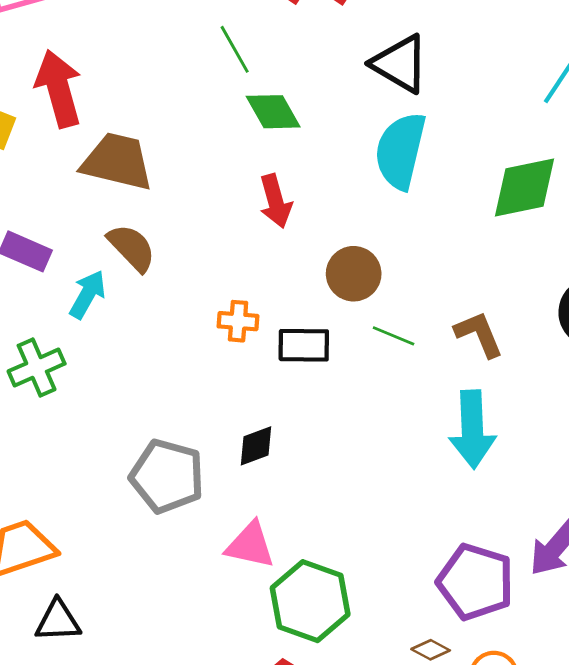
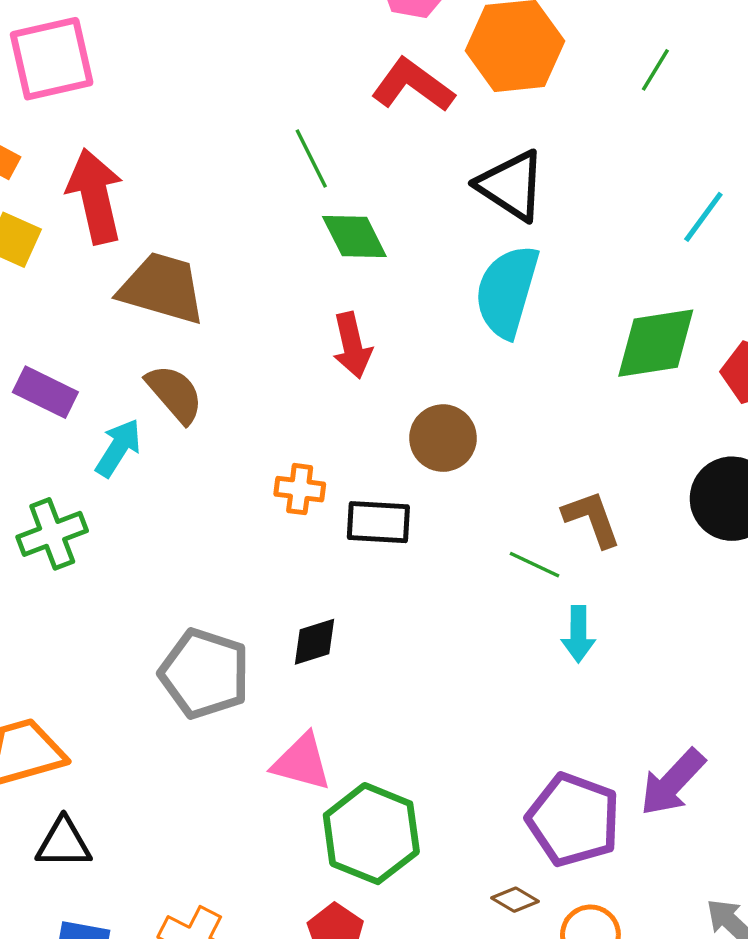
green line: (394, 336) -> (534, 565), moved
cyan arrow: (472, 429) -> (578, 634), size x0.6

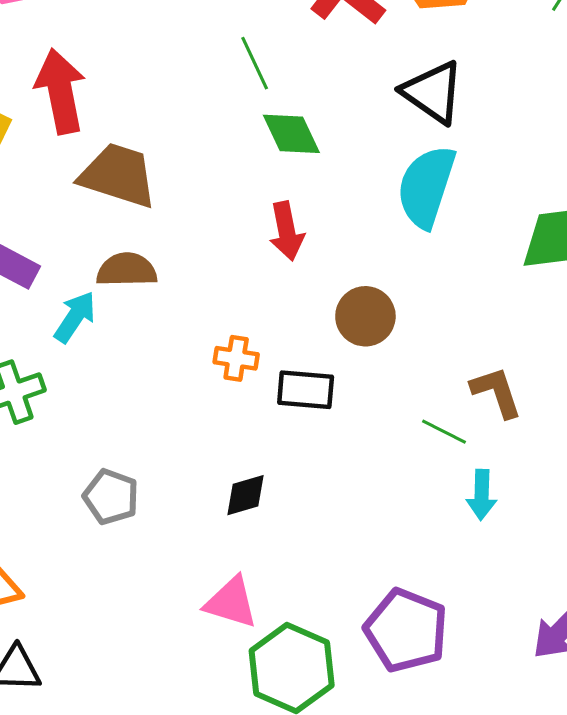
brown semicircle: (175, 394) -> (127, 270), turned -52
gray pentagon: (205, 674) -> (111, 497), moved, size x0.7
purple pentagon: (573, 820) -> (406, 630), moved

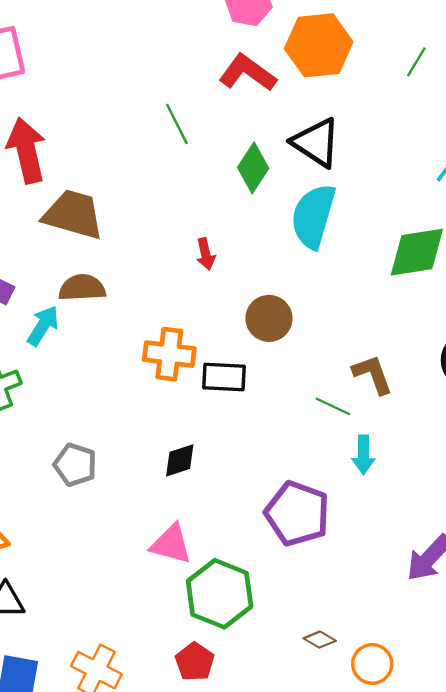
green diamond: (291, 134) -> (253, 168), moved, turned 60
red arrow: (287, 231) -> (206, 254), size x0.7
orange cross: (236, 358) -> (169, 354), size x1.5
purple pentagon: (406, 630) -> (297, 513), moved

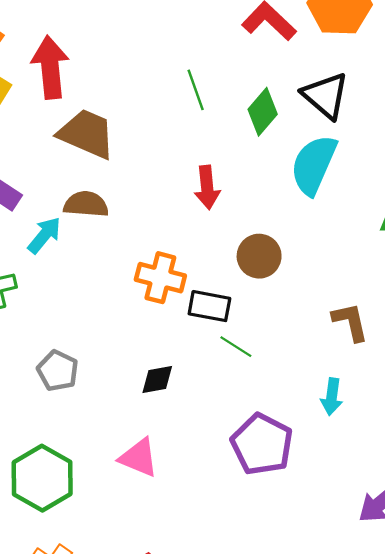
green line: (177, 124) -> (196, 90), moved
red arrow: (206, 254) -> (207, 187), size x1.4
green line: (333, 406) -> (236, 347), moved
green hexagon: (220, 594) -> (42, 478), moved

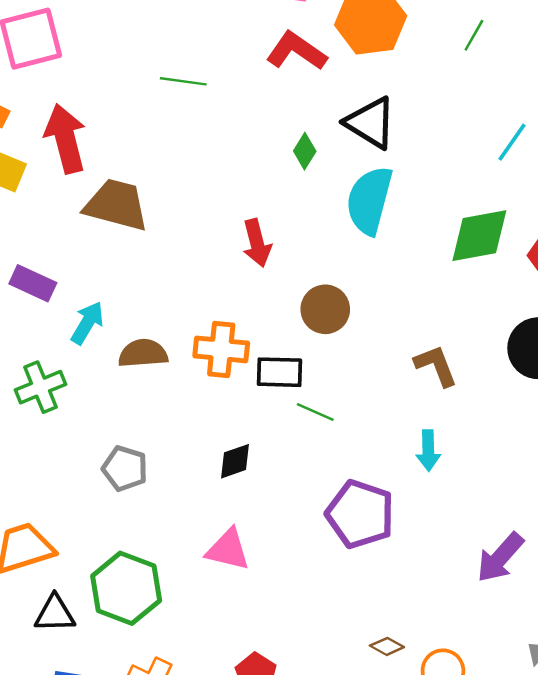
green line: (196, 90) -> (183, 81), moved, turned -54
green diamond: (263, 112) -> (305, 151), size x0.7
brown semicircle: (86, 204) -> (143, 353), moved

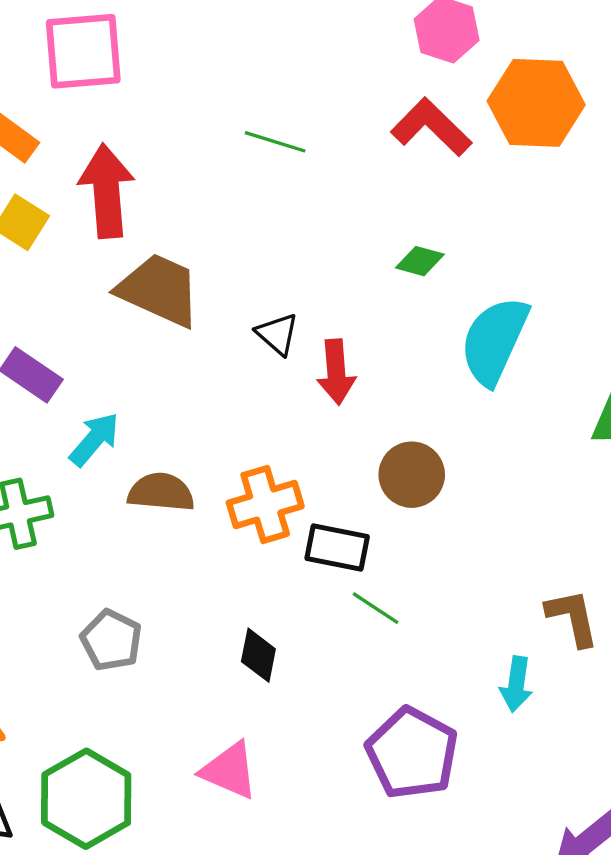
black triangle: (371, 123) -> (277, 334), moved, size x0.6
green diamond: (305, 151) -> (420, 261), turned 64
orange cross: (221, 349) -> (265, 504), turned -32
brown L-shape: (436, 366) -> (573, 618), moved
black diamond: (235, 461) -> (258, 655), turned -69

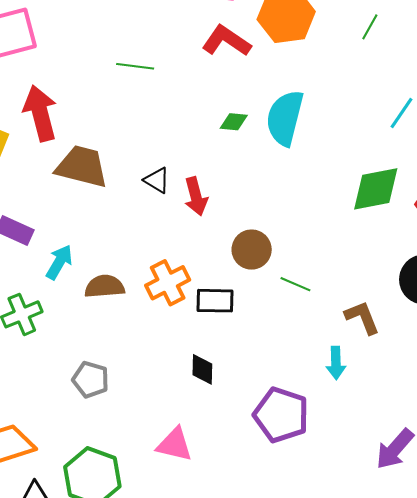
cyan semicircle: (494, 341) -> (285, 118), moved
green line: (376, 608) -> (295, 284), moved
black diamond: (258, 655) -> (202, 369), moved

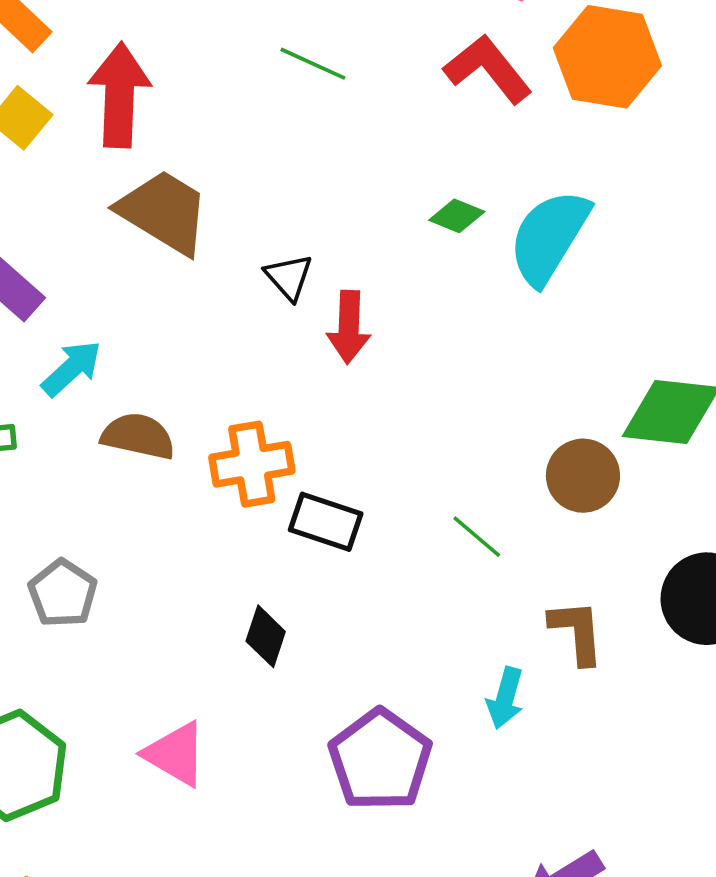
brown circle: (252, 250) -> (583, 476), moved

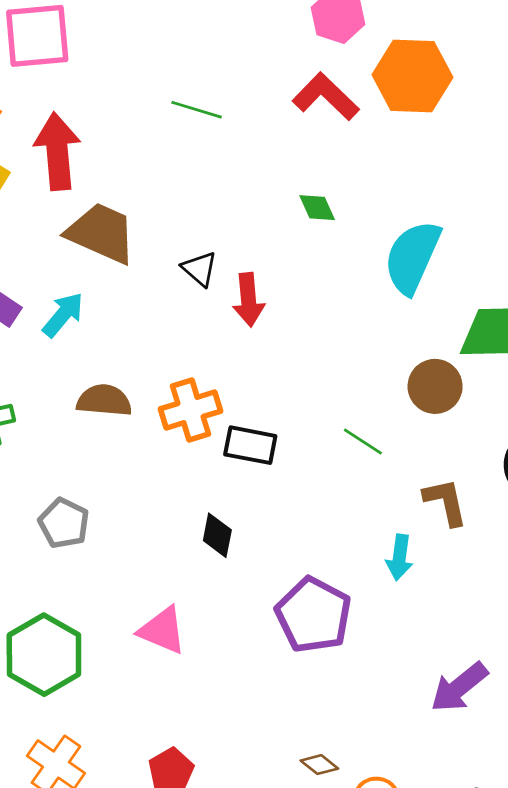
green diamond: (457, 216) -> (317, 208), turned 51
cyan semicircle: (549, 237) -> (412, 257), moved
cyan arrow: (72, 368) -> (63, 315), moved

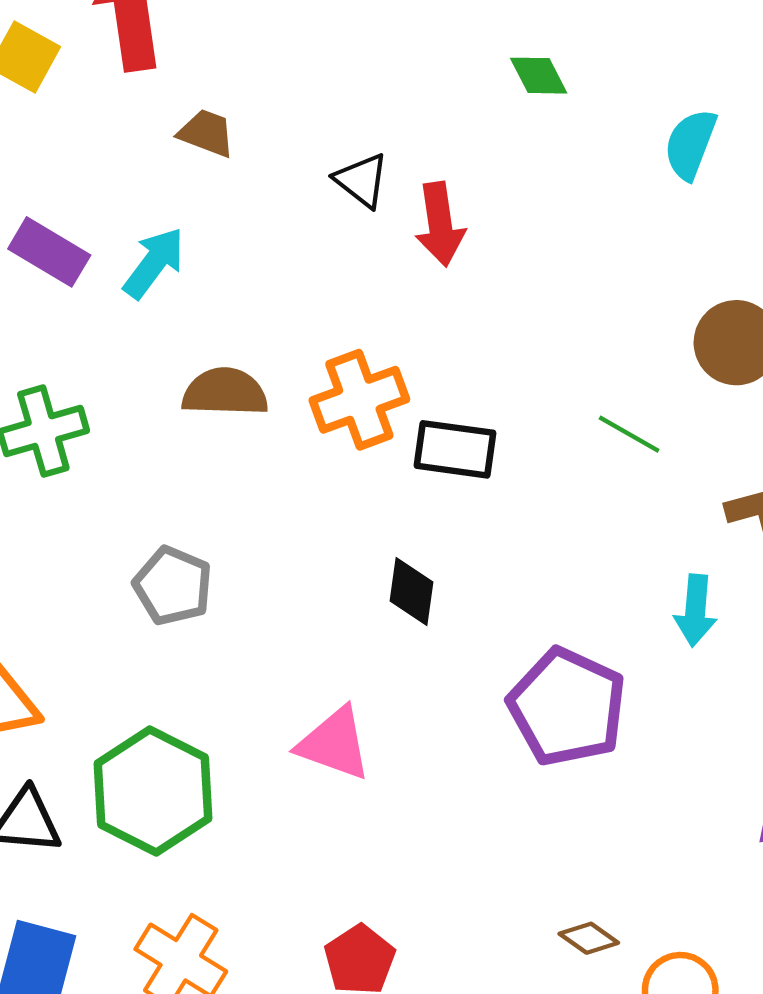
brown trapezoid: (101, 233) -> (206, 133), size x0.5
cyan semicircle: (412, 257) -> (690, 144), size x0.6

